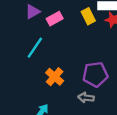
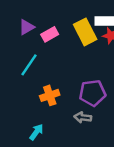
yellow rectangle: (88, 16) -> (85, 32), size x1.5
orange cross: (55, 77) -> (50, 95), turned 30

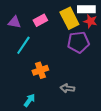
purple triangle: (27, 27) -> (14, 22), moved, turned 40
purple pentagon: (92, 93) -> (78, 42), moved

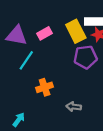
purple triangle: (14, 22) -> (17, 36), size x1.5
cyan arrow: (29, 100) -> (19, 120), moved

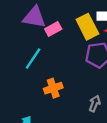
purple triangle: (17, 36) -> (34, 17), moved
gray arrow: (74, 107) -> (95, 103), moved, turned 104

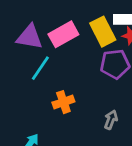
purple triangle: (34, 17) -> (30, 37), moved
pink rectangle: (53, 29) -> (63, 34), size x1.5

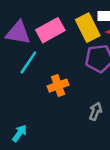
orange cross: (63, 102) -> (58, 86), moved

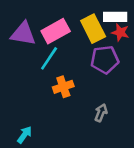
cyan line: (28, 62) -> (49, 58), moved

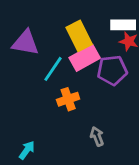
yellow rectangle: (93, 29) -> (79, 36), moved
pink rectangle: (56, 31) -> (85, 58), moved
gray arrow: (101, 113) -> (97, 136), moved, turned -42

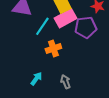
gray arrow: (97, 136) -> (66, 82), moved
cyan arrow: (27, 150) -> (36, 79), moved

